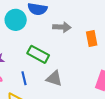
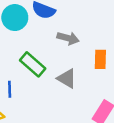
gray triangle: (54, 78) -> (67, 78), moved

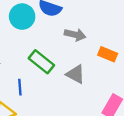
orange rectangle: (100, 59) -> (108, 54), turned -66

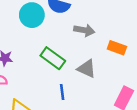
blue line: (20, 87) -> (62, 92), moved

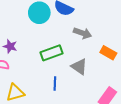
green rectangle: (53, 58) -> (51, 53), turned -65

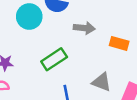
gray triangle: (79, 67) -> (102, 82), moved

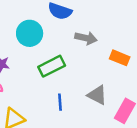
cyan circle: (29, 17) -> (30, 33), moved

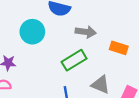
green rectangle: (52, 66) -> (74, 60), moved

